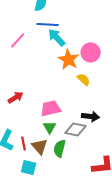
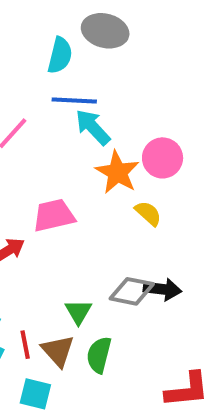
pink trapezoid: (51, 108) -> (54, 215), moved
gray diamond: (76, 129) -> (132, 291), moved

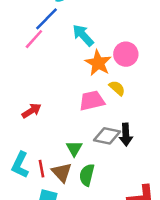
blue line: (74, 101) -> (47, 19), moved, turned -48
pink trapezoid: (54, 215) -> (92, 101), moved
black arrow: (163, 289) -> (126, 135), turned 80

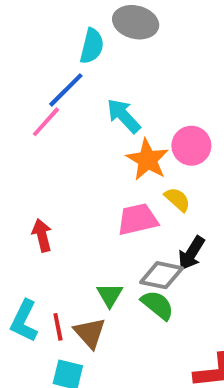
red arrow: (31, 111) -> (42, 235), turned -72
black arrow: (126, 135) -> (191, 253), moved, turned 35
green semicircle: (87, 175) -> (158, 305), moved, turned 115

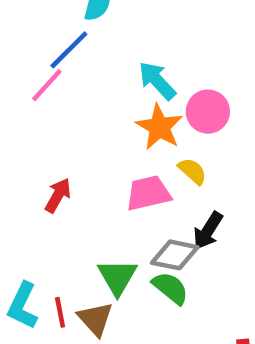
cyan arrow: (124, 116) -> (157, 81), moved
red arrow: (42, 235) -> (58, 195), moved, turned 44
green triangle: (110, 295) -> (117, 277), size x1.4

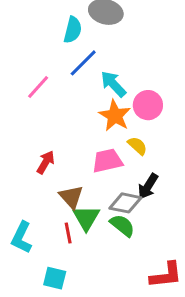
blue line: (69, 50) -> (83, 63), moved
red line: (60, 312) -> (68, 233), moved
brown triangle: (95, 319) -> (71, 197), moved

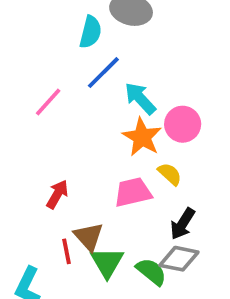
gray diamond: (125, 203) -> (179, 259), moved
red line: (68, 233) -> (67, 251), moved

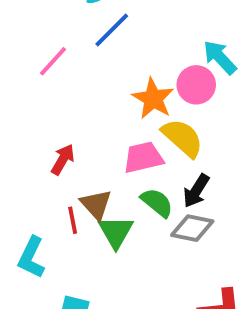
cyan arrow: (140, 98) -> (220, 57), moved
yellow semicircle: (170, 174) -> (182, 138), size x1.6
green semicircle: (151, 272) -> (157, 203), moved

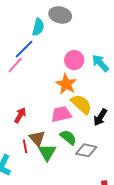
blue line: (112, 30) -> (24, 49), moved
pink circle: (196, 85) -> (74, 60), moved
black arrow: (196, 191) -> (100, 117), moved

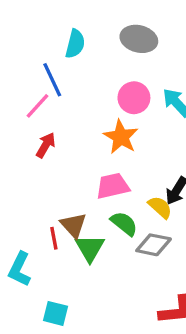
gray ellipse: (60, 15) -> (139, 39), moved
blue line: (24, 49) -> (52, 80), turned -70
yellow semicircle: (81, 104) -> (160, 207), moved, size x0.7
red arrow: (20, 115) -> (46, 145), moved

